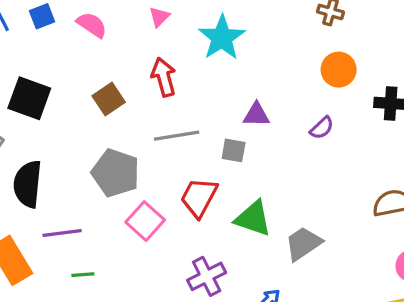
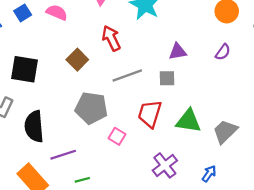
pink square: (145, 221) -> (117, 136), size x0.7

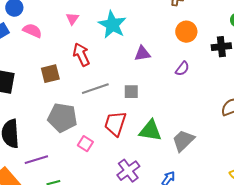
purple triangle: (178, 52) -> (142, 54), moved
brown square: (77, 60) -> (50, 74), turned 30

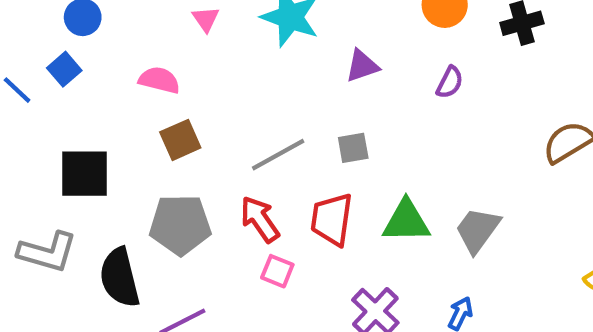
pink semicircle: (32, 31) -> (159, 80), moved
red arrow: (81, 55) -> (260, 219), moved
gray pentagon: (62, 118) -> (180, 225), moved

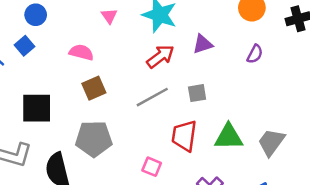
red arrow: (260, 219) -> (160, 56), moved, turned 88

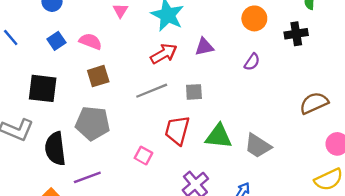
blue square: (25, 46) -> (56, 41), moved
gray trapezoid: (271, 142) -> (258, 146), turned -100

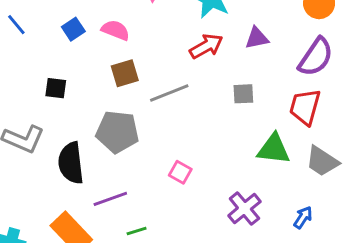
purple semicircle: (252, 62) -> (316, 57), size x1.8
black square: (43, 88) -> (56, 88), size x0.6
gray line: (152, 91) -> (169, 93), moved
red trapezoid: (177, 130) -> (305, 107), moved

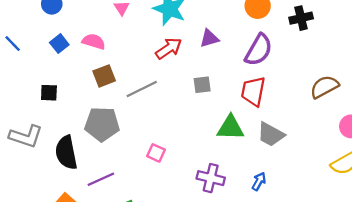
purple cross: (244, 209) -> (211, 178), turned -32

